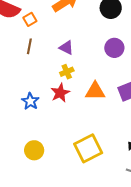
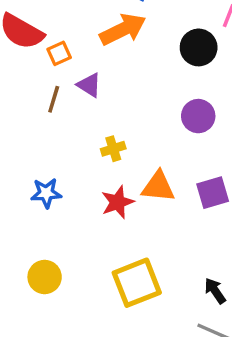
purple triangle: (66, 48) -> (89, 85), moved
red star: (60, 93) -> (118, 202), moved
blue star: (30, 101) -> (46, 193), turned 30

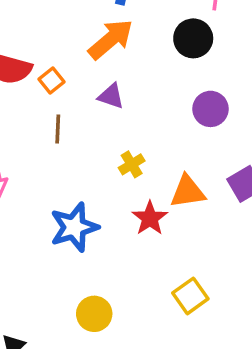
purple triangle: (89, 85) -> (111, 96), moved
blue star: (46, 193) -> (74, 227), size x1.5
yellow square: (137, 283) -> (190, 296), size x0.7

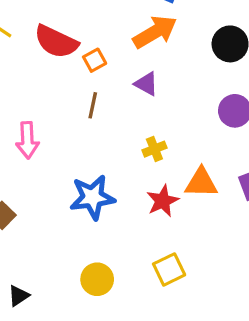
yellow square: (190, 296) -> (169, 269), moved

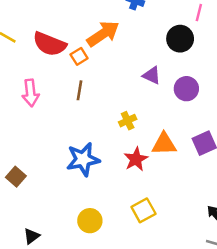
orange arrow: (155, 32) -> (103, 34), moved
purple triangle: (146, 84) -> (152, 75), moved
pink arrow: (27, 140) -> (31, 93), moved

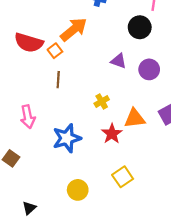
pink arrow: (31, 93) -> (28, 117), moved

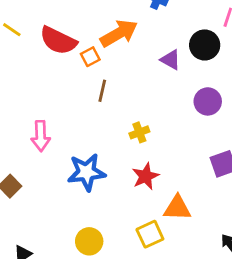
purple triangle: (119, 61) -> (171, 60), moved
brown line: (58, 80) -> (102, 91), moved
orange triangle: (135, 118) -> (177, 208), moved

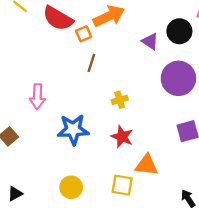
purple circle: (208, 101) -> (178, 78), size x1.5
red star: (146, 176) -> (122, 137), turned -30
yellow square: (150, 234) -> (122, 185), turned 30

